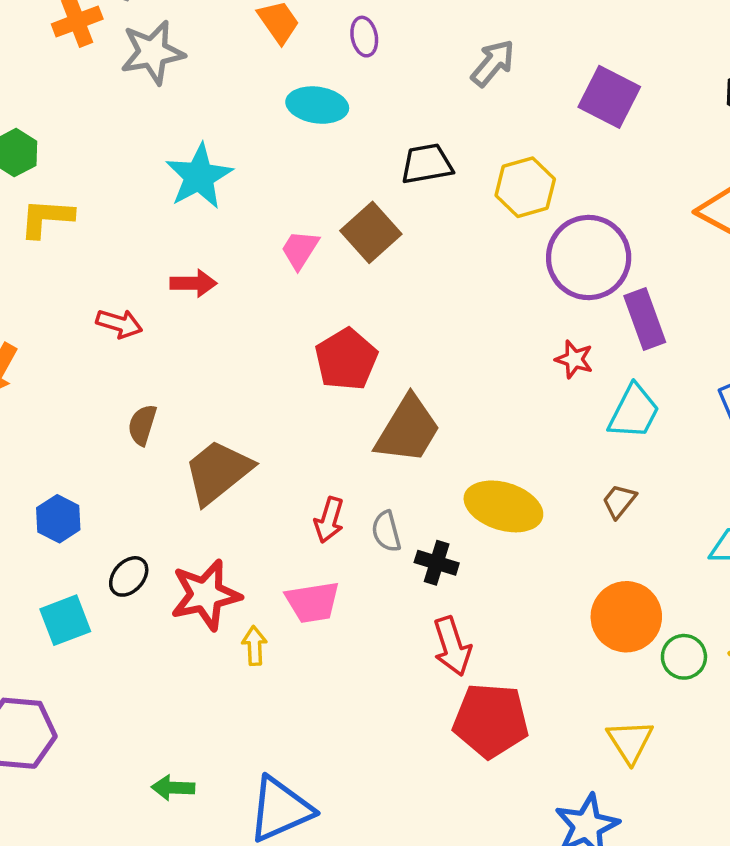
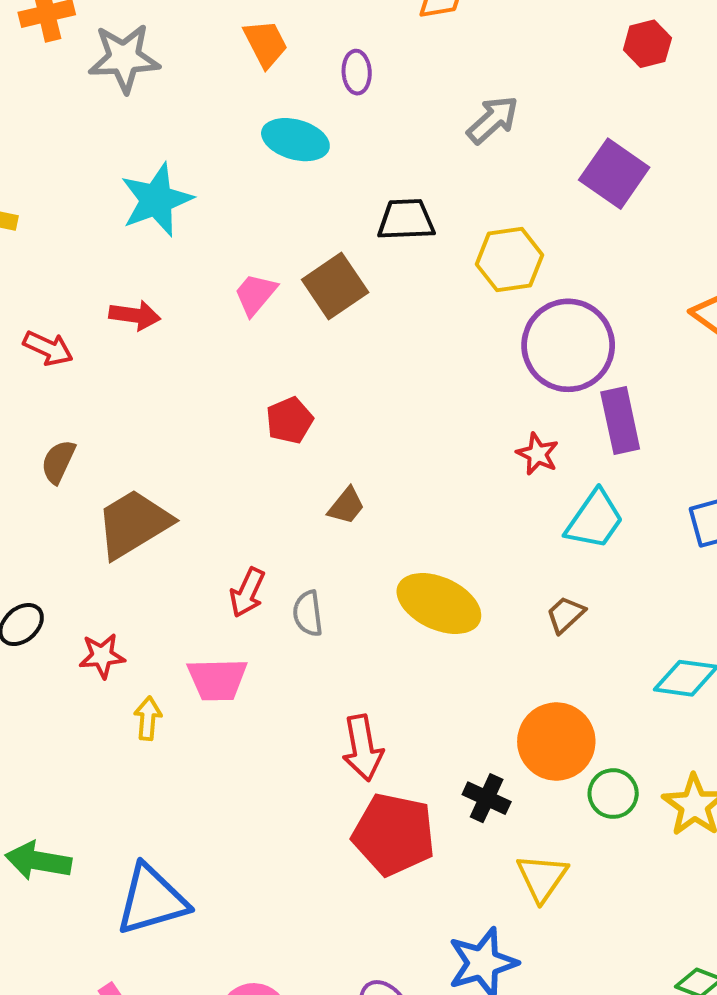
red pentagon: (346, 359) -> (290, 420), size x0.7
brown trapezoid: (408, 430) -> (346, 506), size x0.5
black cross: (437, 563) -> (487, 798), moved
red star: (206, 595) -> (102, 656), size x0.6
green arrow: (173, 788) -> (38, 861), size x1.4

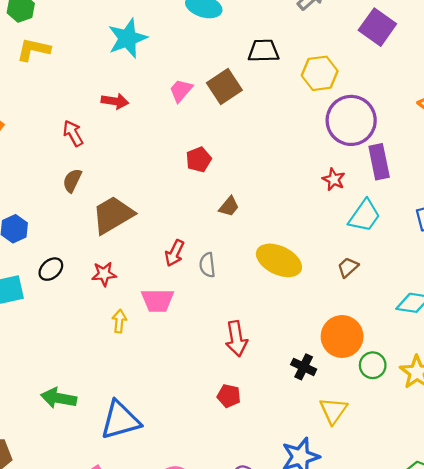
red arrow: (48, 348) -> (73, 133), moved, turned -145
red star: (102, 656) -> (104, 274), moved
red pentagon: (394, 834) -> (229, 396), moved, size x0.5

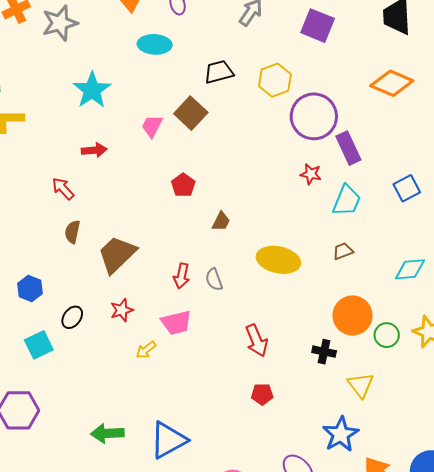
brown trapezoid: (348, 267) -> (343, 251), turned 35
yellow arrow: (119, 321) -> (146, 350), turned -120

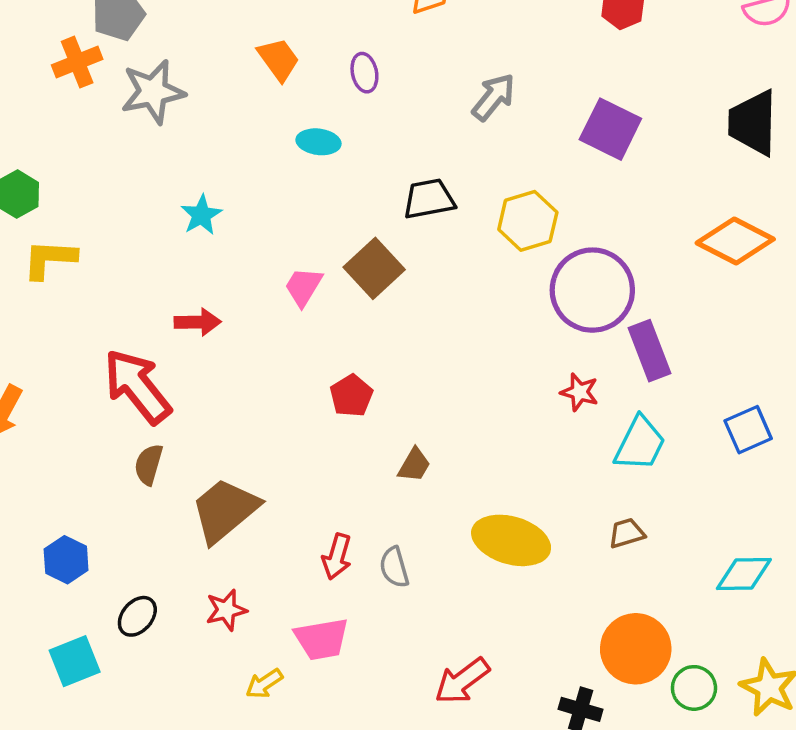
cyan ellipse: (155, 44) -> (319, 142), size x0.7
cyan star: (92, 90) -> (201, 215), size x0.6
red arrow: (63, 189) -> (137, 386), size x1.8
red arrow: (257, 340) -> (462, 681), turned 72

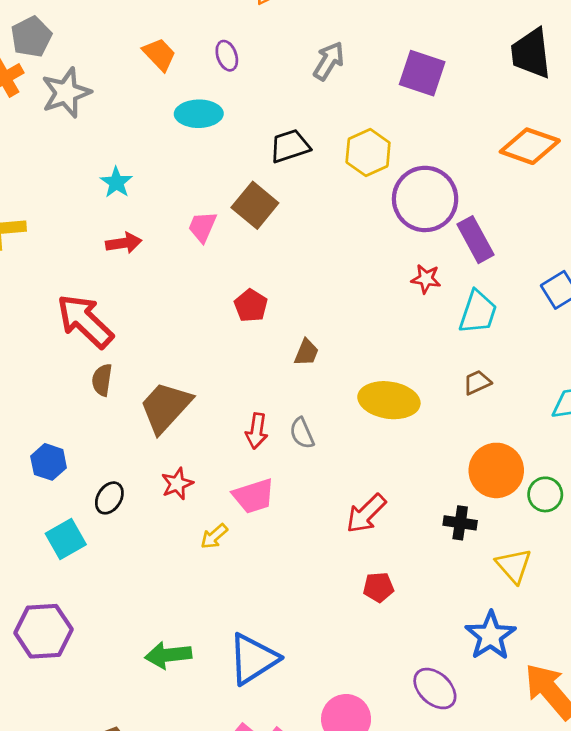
cyan ellipse: (319, 142) -> (199, 114), size x1.4
red arrow: (198, 322) -> (124, 243), moved

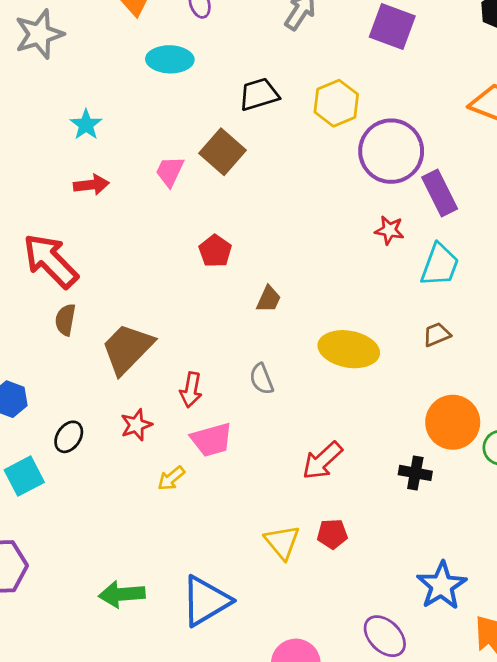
red arrow: (257, 431) -> (191, 390), moved
yellow triangle: (514, 566) -> (282, 542), moved

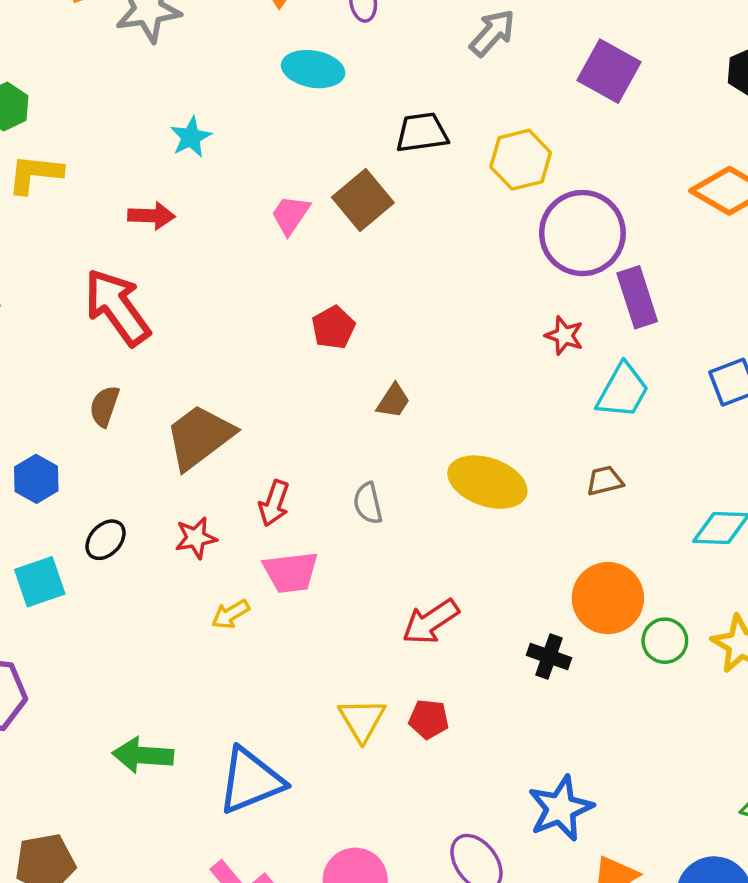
red arrow: (91, 185) -> (151, 216), moved
brown semicircle: (65, 320) -> (104, 406), moved

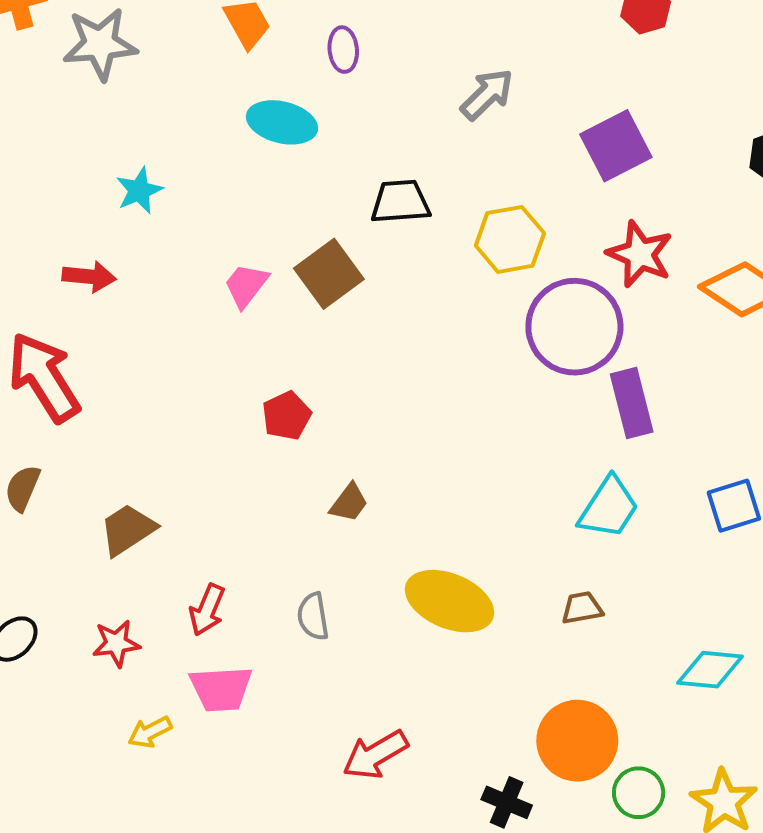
purple square: (609, 71) -> (616, 146), turned 30
red star: (564, 336) -> (640, 254), moved, size x1.5
brown trapezoid: (200, 437) -> (128, 530), size x0.7

